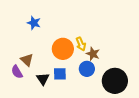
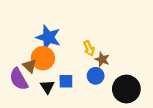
blue star: (34, 23) -> (48, 37), moved, size x1.6
orange circle: (63, 49) -> (43, 58), moved
purple semicircle: (17, 72) -> (19, 79), size x1.5

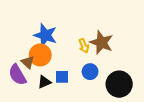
brown star: (102, 59) -> (101, 43), moved, size x1.6
black triangle: (47, 87) -> (44, 82), turned 40

